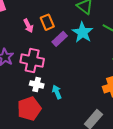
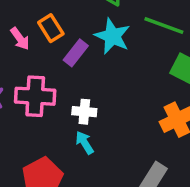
white cross: (37, 84) -> (84, 112), moved

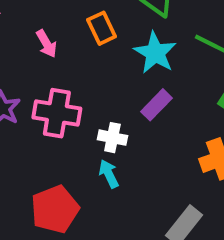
orange rectangle: (51, 28) -> (102, 28), moved
purple rectangle: (76, 53) -> (156, 105), moved

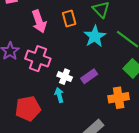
pink arrow: (46, 44) -> (39, 21), size x1.5
purple rectangle: (156, 105) -> (89, 76), moved

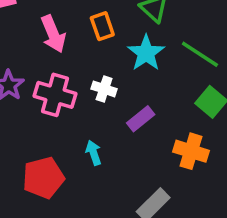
white cross: (65, 77) -> (104, 89), moved
orange cross: (119, 98) -> (191, 151), turned 30

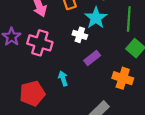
green line: (200, 54) -> (129, 19), turned 60
white cross: (104, 89) -> (80, 35), moved

